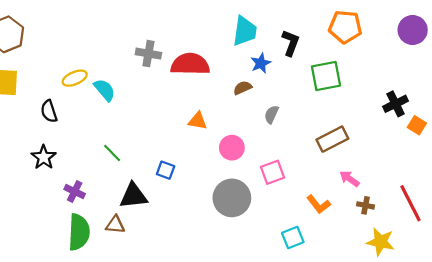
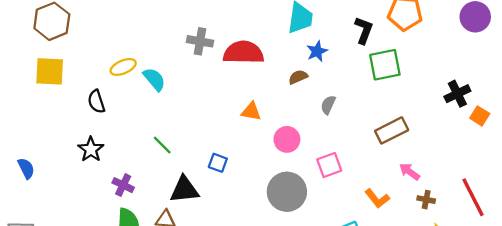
black L-shape: (291, 43) -> (364, 30), moved

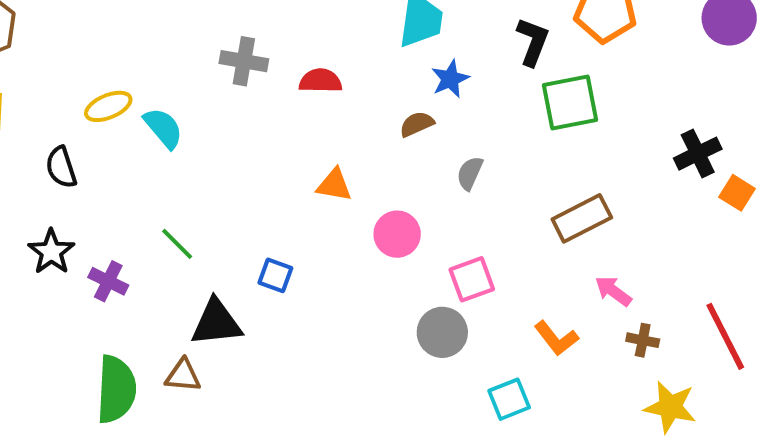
red semicircle: (243, 52) -> (320, 81), size x0.6
purple cross: (123, 185) -> (108, 281), moved
gray circle: (287, 192) -> (442, 332), moved, size x0.7

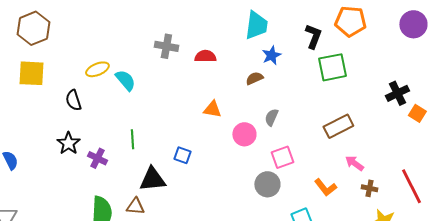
gray semicircle: (470, 173) -> (271, 117), moved
green line: (177, 244) -> (132, 139), turned 42

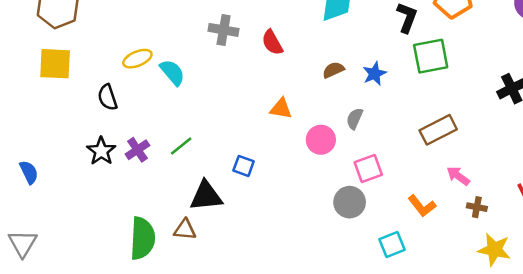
blue star: (271, 55) -> (375, 74), moved
red semicircle: (205, 56) -> (272, 42), turned -120
green line: (132, 139) -> (181, 146), turned 54
purple cross: (97, 158) -> (137, 150), moved, turned 30

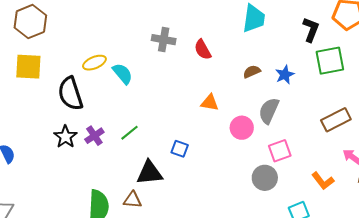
black semicircle: (107, 97) -> (70, 94), size x1.6
gray semicircle: (355, 119) -> (269, 111), size x1.5

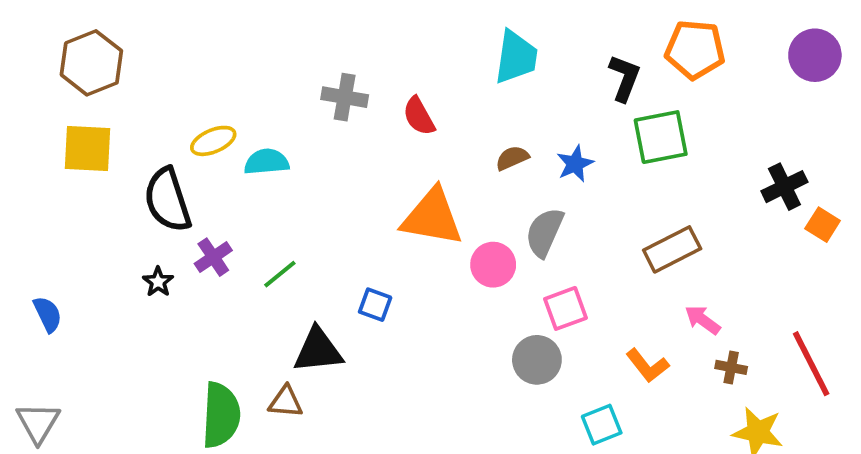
cyan semicircle: (123, 74) -> (267, 162), turned -55
orange triangle: (210, 103) -> (432, 217), size x1.8
purple cross: (94, 136) -> (213, 257), moved
black star: (65, 137) -> (158, 282), size x0.7

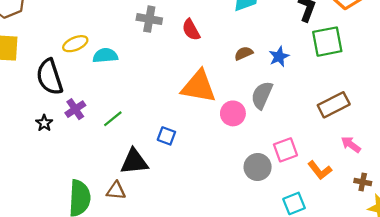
pink square: (565, 308) -> (285, 150), moved
brown cross: (731, 367) -> (363, 182), moved

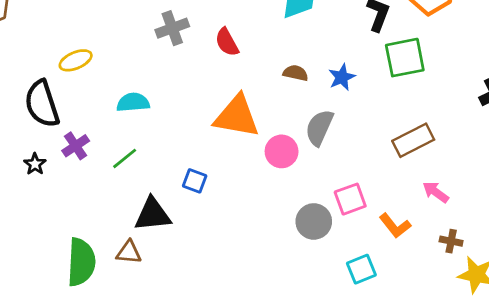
gray cross: (149, 19) -> (172, 28), turned -30
brown semicircle: (244, 53) -> (296, 73), turned 36
cyan semicircle: (105, 55) -> (133, 102), moved

